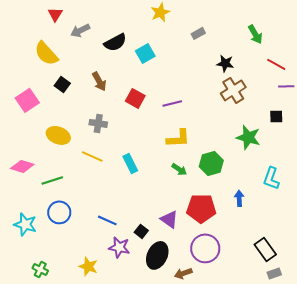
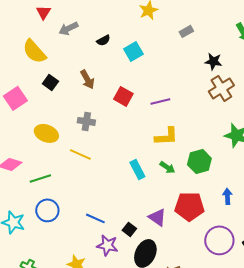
black semicircle: (115, 42) -> (103, 40), size x0.6
cyan rectangle: (130, 163) -> (137, 169), moved
purple circle: (205, 248) -> (219, 240), moved

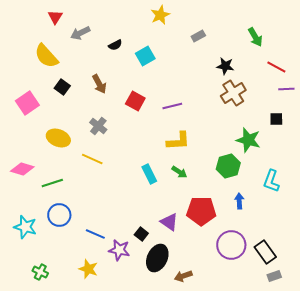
gray cross: (86, 121) -> (98, 126), turned 30
green hexagon: (199, 161) -> (228, 166), moved
blue line: (95, 218) -> (95, 234), moved

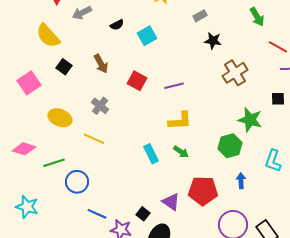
black star: (225, 66) -> (213, 41), moved
blue circle: (59, 215) -> (77, 182), moved

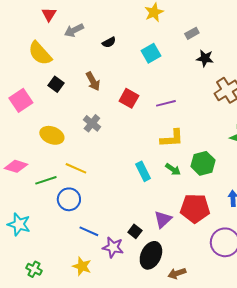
cyan square: (147, 36) -> (151, 53), moved
yellow line: (94, 139) -> (76, 168), moved
green hexagon: (230, 146) -> (203, 163), moved
purple triangle: (171, 202) -> (163, 219), turned 42

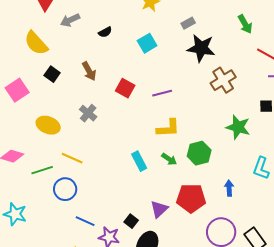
black star: (205, 58) -> (201, 48), size x1.6

